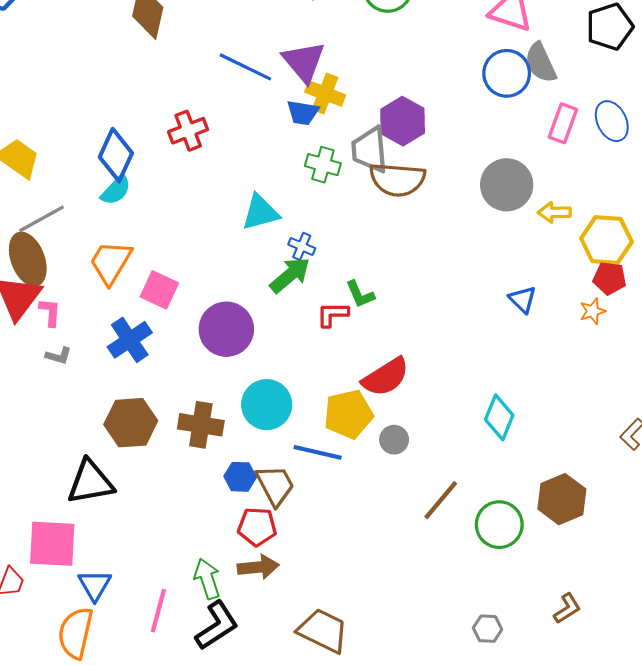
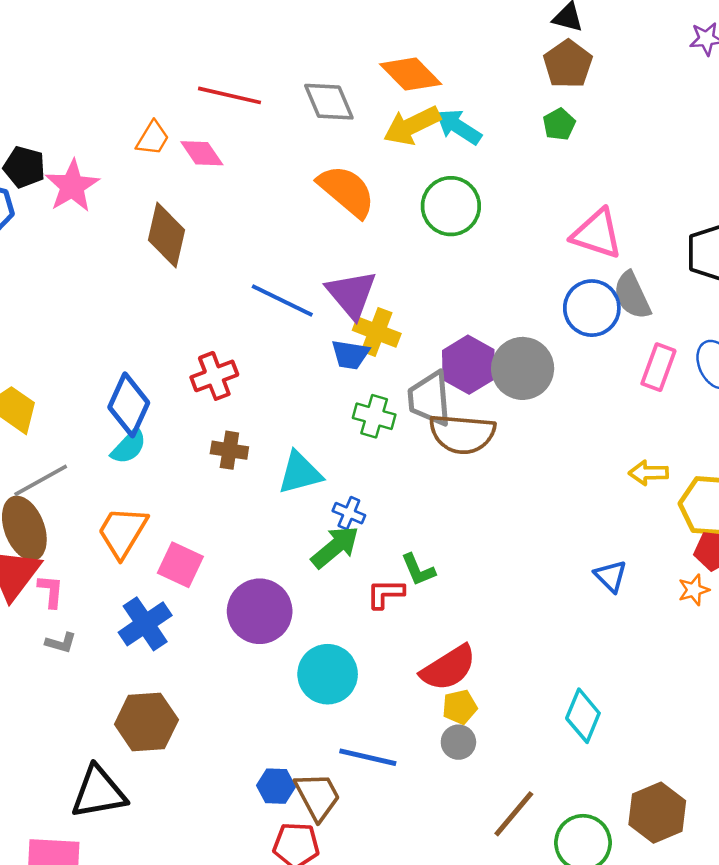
gray circle: (507, 185) -> (523, 368), moved
cyan circle: (267, 405) -> (328, 674), moved
yellow pentagon: (348, 414) -> (460, 707), moved, size x0.6
brown cross: (201, 425) -> (229, 450), moved, size x0.7

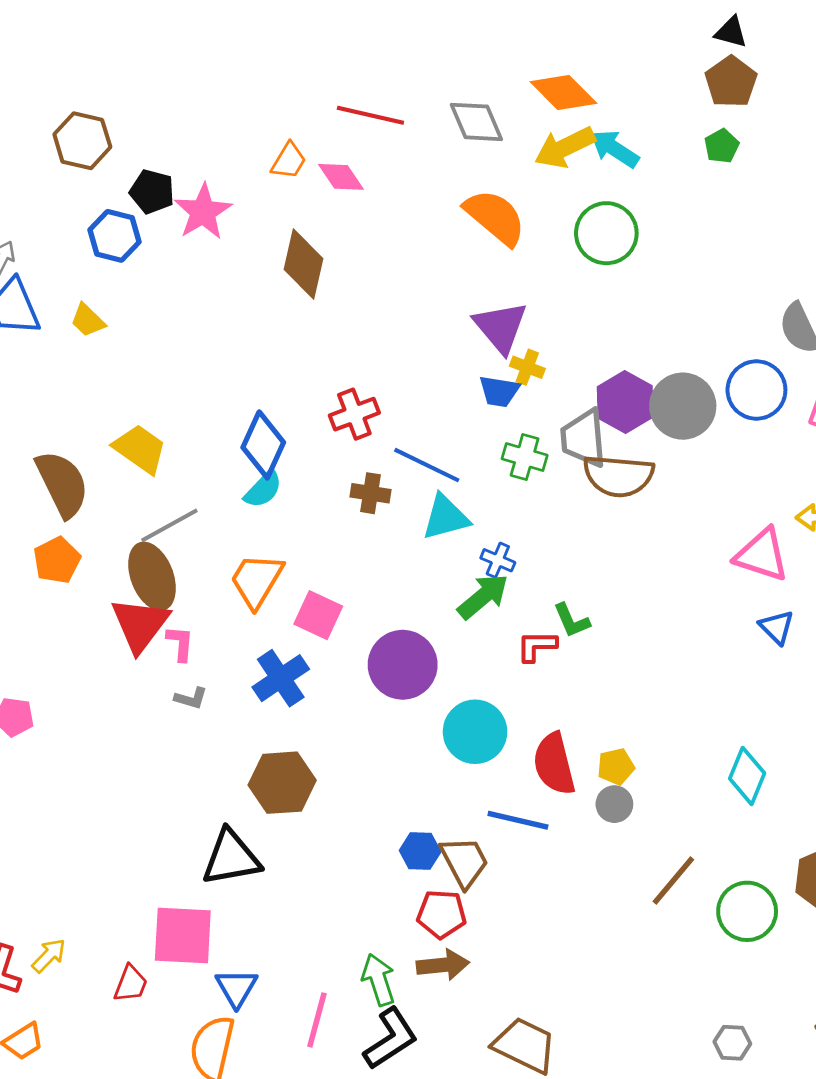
pink triangle: (597, 234) -> (762, 555), moved
blue line: (282, 300) -> (427, 465), moved
blue circle: (592, 308) -> (756, 390), moved
yellow cross: (377, 332) -> (527, 367), size x0.7
red semicircle: (448, 668) -> (554, 764), moved, turned 108

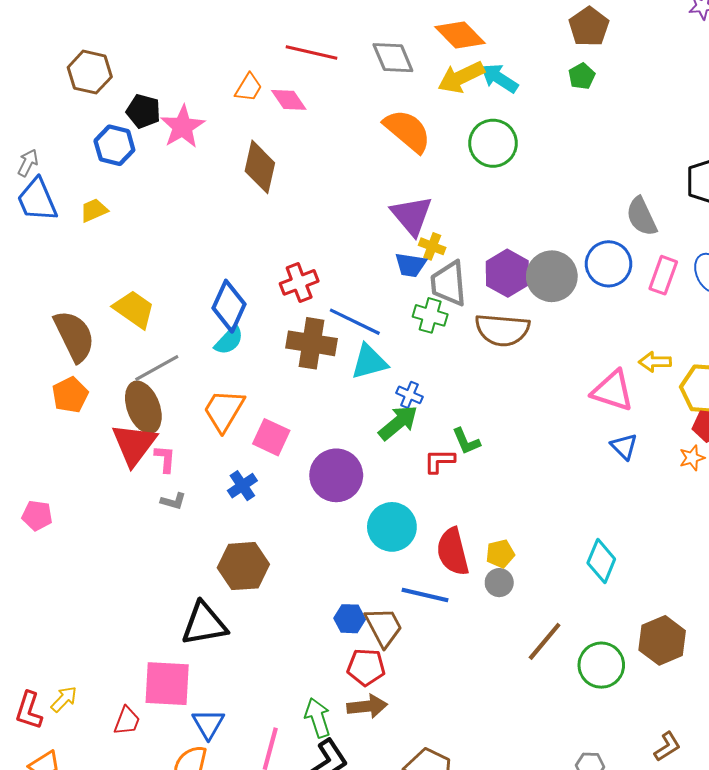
yellow trapezoid: (88, 320) -> (94, 210), turned 112
gray trapezoid: (584, 438) -> (449, 283), moved
brown cross: (370, 493) -> (311, 343), size x1.6
blue cross: (281, 678) -> (242, 486), size x0.7

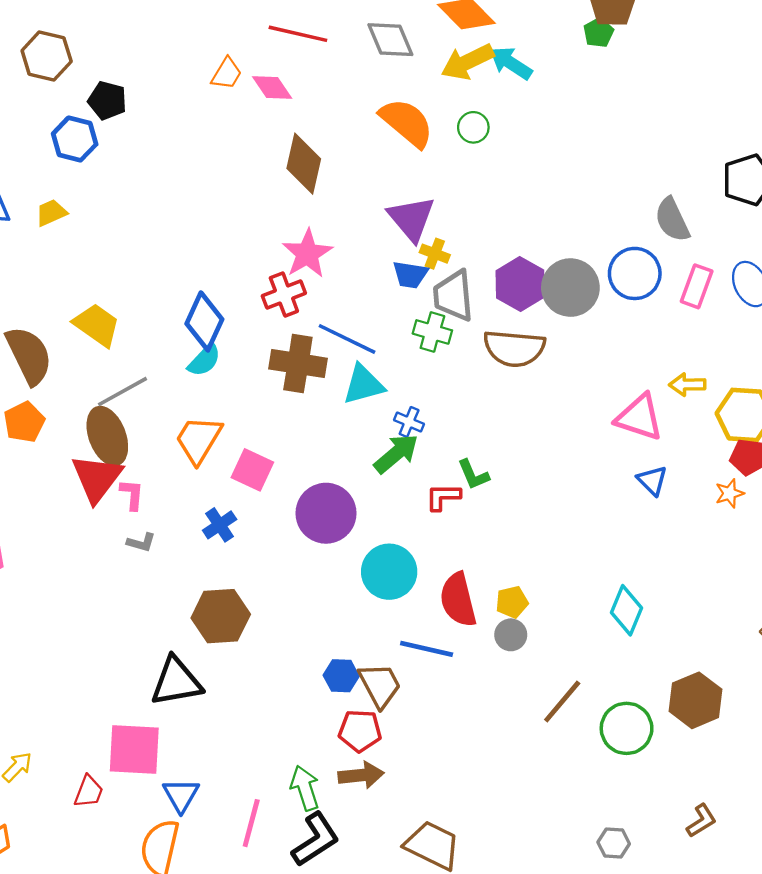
green pentagon: (582, 76) -> (598, 33), moved
pink star: (183, 127) -> (307, 254), moved
green circle: (493, 143) -> (473, 127), moved, size x0.6
brown diamond: (260, 167) -> (304, 164), moved

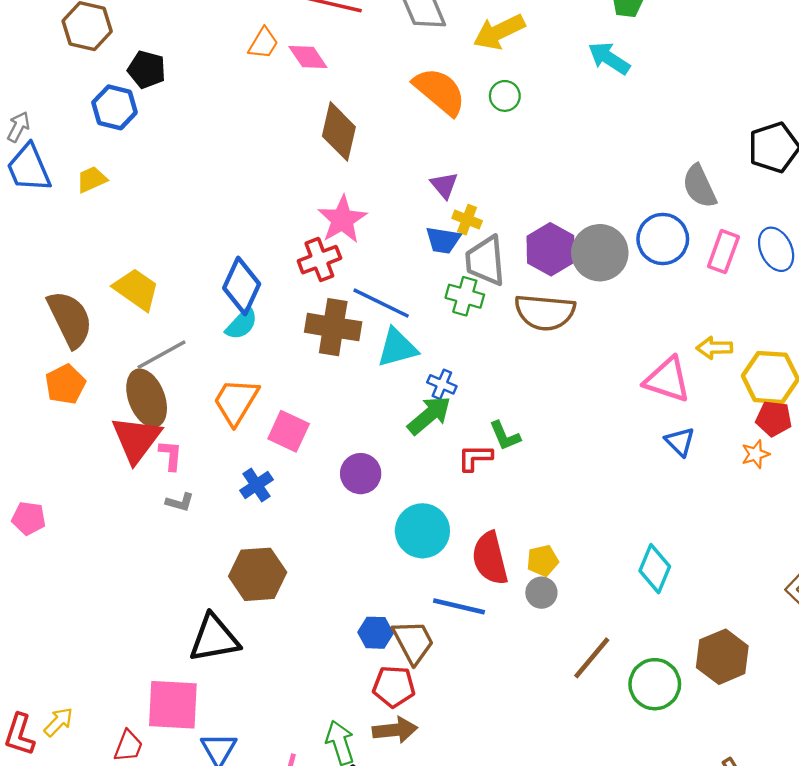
cyan arrow: (511, 63) -> (609, 58), moved
purple triangle: (411, 219) -> (444, 185), size x0.6
purple circle: (326, 513) -> (361, 474), size x0.7

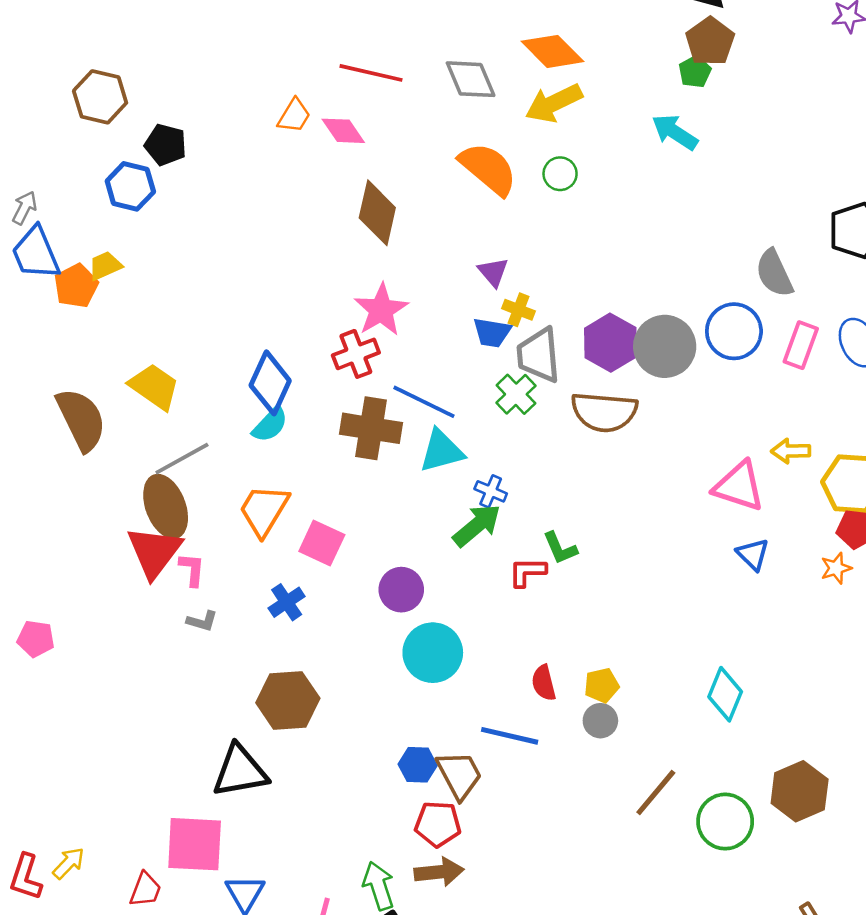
green cross: (465, 296) -> (516, 394), turned 30
orange pentagon: (65, 384) -> (76, 286), moved
cyan circle: (422, 531) -> (433, 653), moved
red semicircle: (490, 558) -> (544, 683), size x0.6

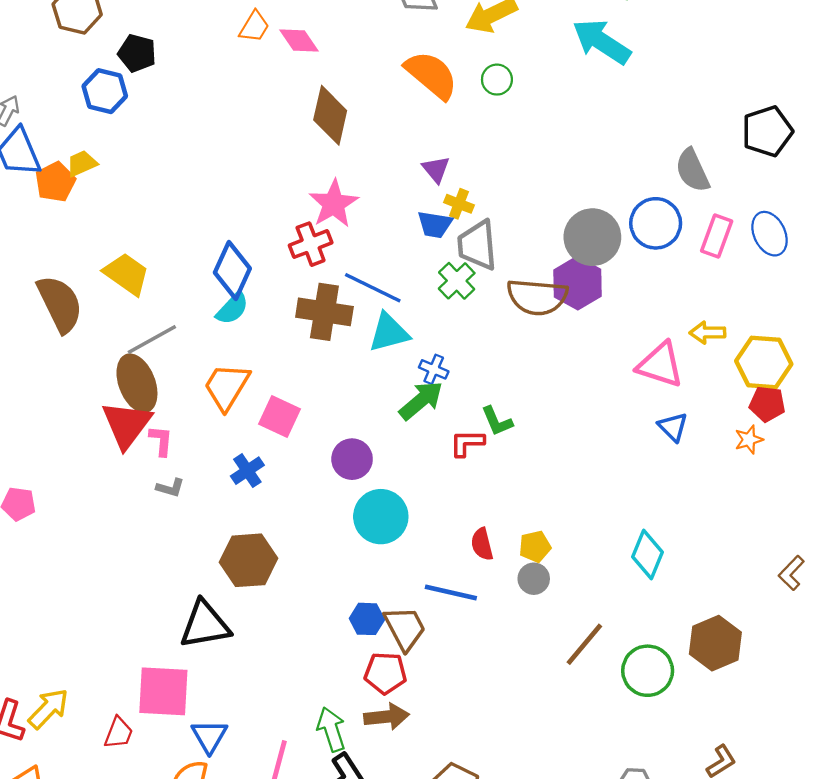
cyan arrow: (675, 132) -> (602, 42), size x1.4
purple hexagon: (610, 343) -> (577, 283), moved
yellow arrow: (69, 863) -> (48, 709), size x1.4

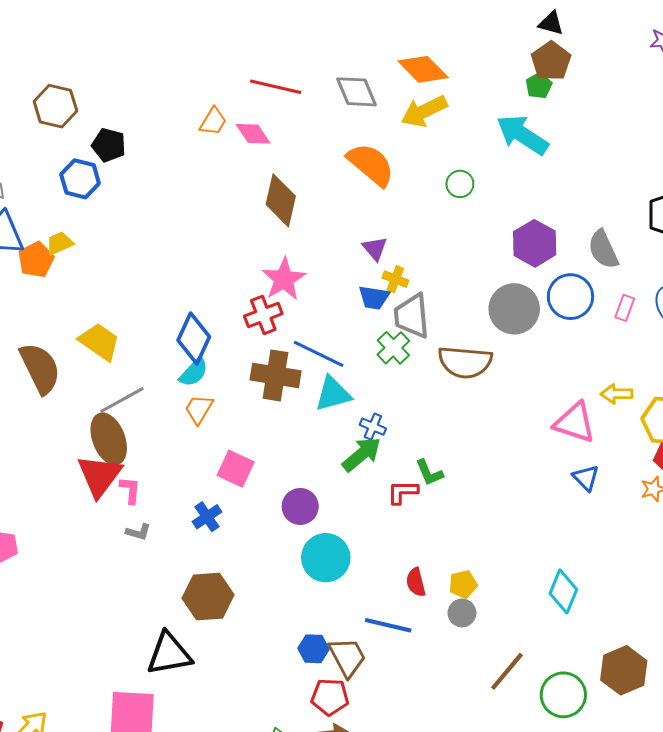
green circle: (497, 80) -> (460, 184), moved
pink rectangle: (717, 236) -> (625, 308), size x0.7
purple hexagon: (577, 283) -> (535, 243), moved
orange trapezoid: (227, 387) -> (199, 409), moved, size x0.7

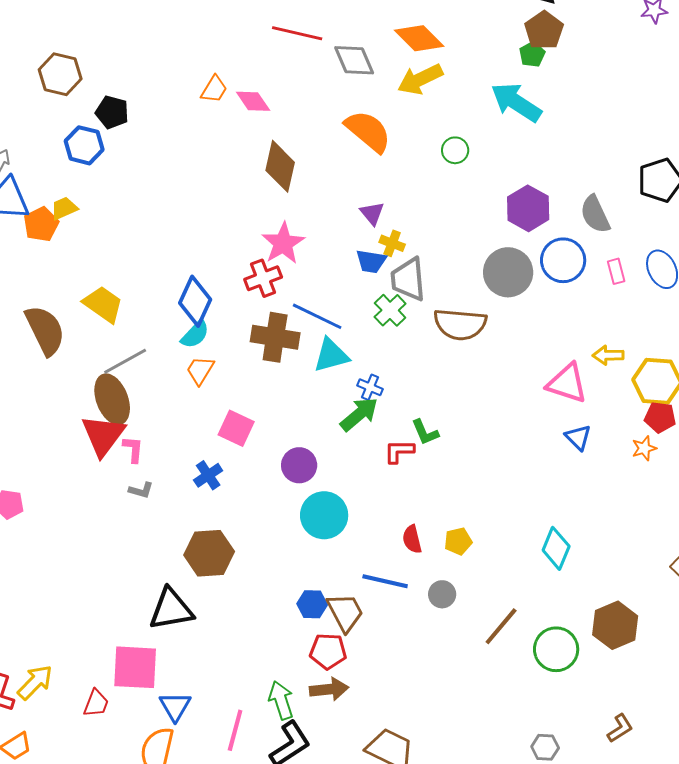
red line: (276, 87) -> (297, 33), moved
pink rectangle: (625, 308) -> (616, 271), turned -35
gray circle: (462, 613) -> (442, 594), moved

